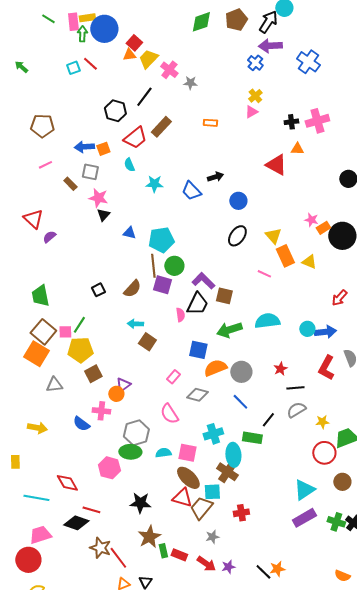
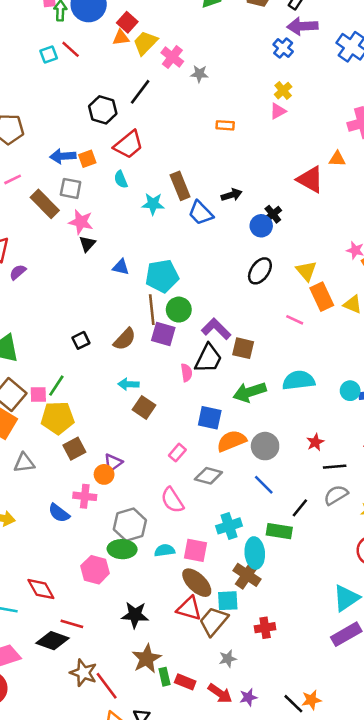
black cross: (291, 122) -> (273, 214), moved, turned -32
brown rectangle: (161, 127) -> (180, 186), moved, turned -65
brown rectangle: (70, 184) -> (45, 204), size x1.6

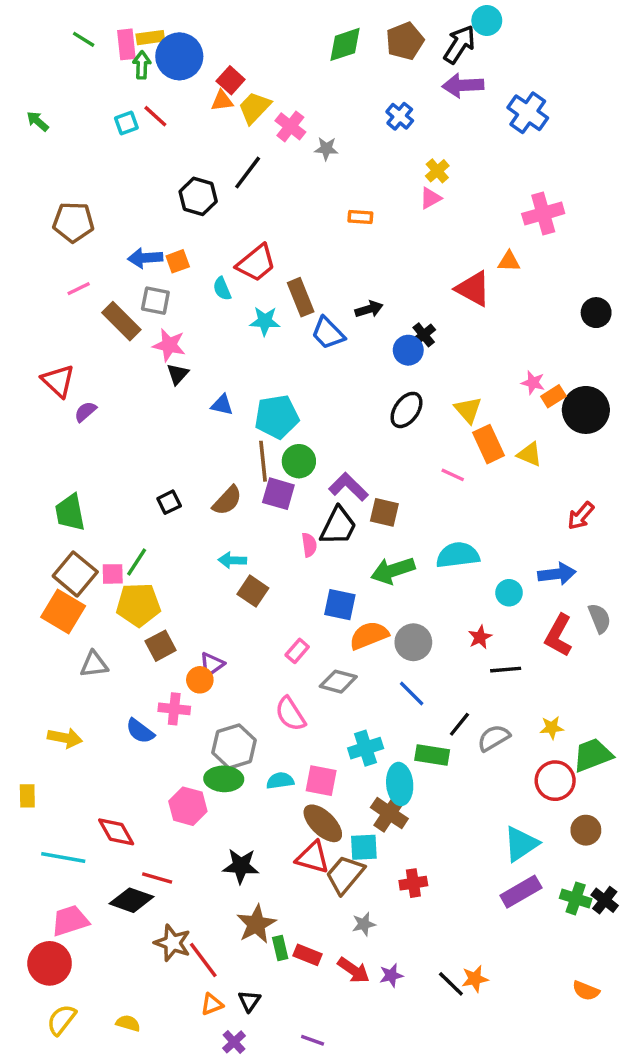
blue cross: (283, 48) -> (400, 116), moved
red trapezoid: (129, 145) -> (256, 263), moved
cyan circle: (350, 391) -> (509, 593), moved
gray semicircle: (336, 495) -> (494, 738), moved

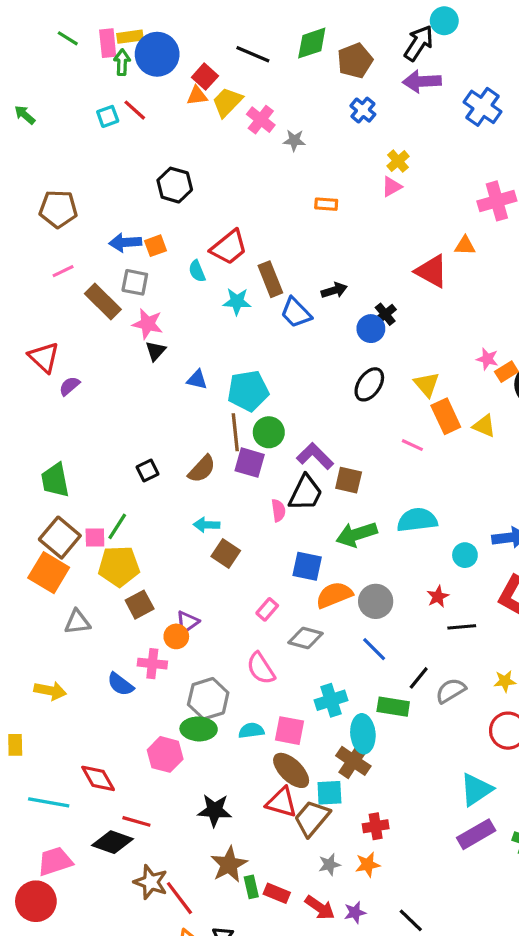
brown pentagon: (405, 41) -> (355, 61), moved
black line: (248, 173) -> (253, 54), moved, turned 76
orange star: (475, 979) -> (368, 865), moved

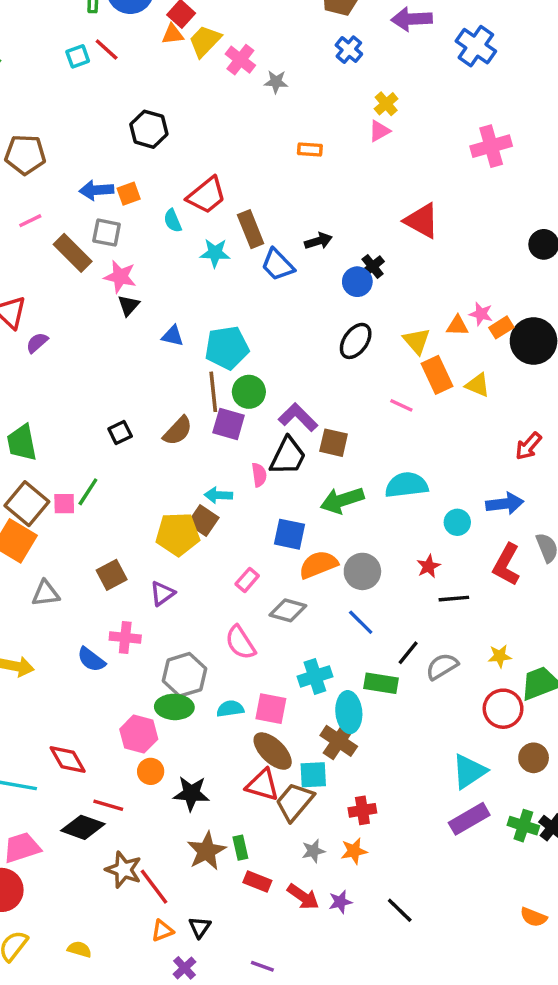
orange triangle: (465, 246) -> (457, 326), moved
cyan arrow: (207, 525) -> (218, 495), moved
yellow pentagon: (119, 566) -> (178, 534), moved
orange circle: (176, 636) -> (151, 771), moved
green rectangle: (251, 887) -> (240, 848), moved

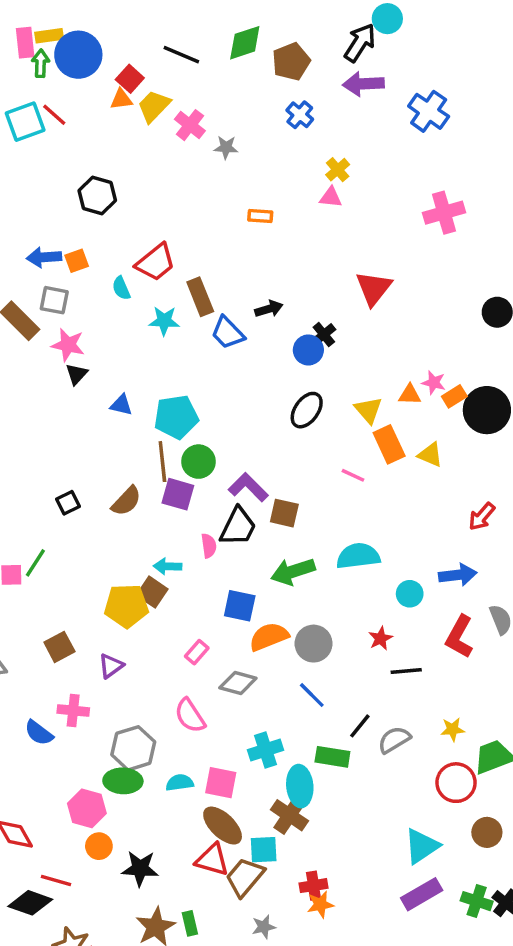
cyan square: (78, 56) -> (25, 122), size x1.6
pink triangle: (379, 131) -> (331, 197), turned 35
red triangle: (422, 221) -> (374, 288), turned 39
orange star: (354, 851) -> (320, 905), moved

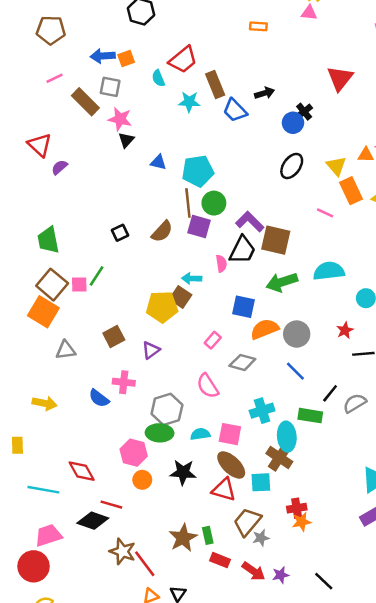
brown square: (284, 513) -> (276, 240), size x1.4
black star: (140, 868) -> (183, 472), moved
brown trapezoid: (245, 877) -> (247, 522), moved

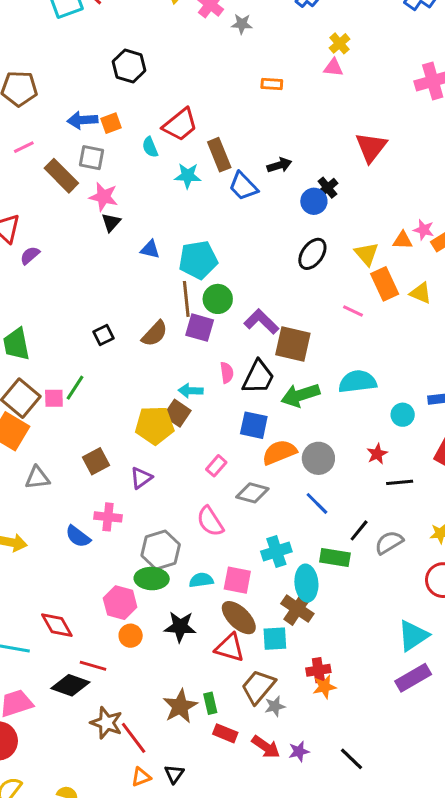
black trapezoid: (242, 250) -> (258, 377), moved

